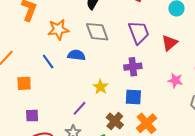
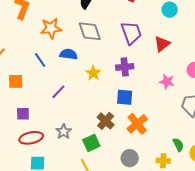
yellow star: (100, 87) -> (93, 73), moved
purple line: (79, 108) -> (58, 92), moved

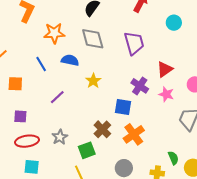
red triangle: (162, 44) -> (165, 69), moved
purple cross: (125, 67) -> (140, 86), moved, turned 36

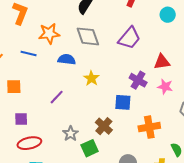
purple trapezoid: (134, 43) -> (129, 38), turned 60
blue line: (41, 64) -> (29, 53), moved, turned -42
red triangle: (165, 69) -> (162, 62), turned 30
orange cross: (134, 134) -> (149, 127), moved, turned 30
gray star: (60, 137) -> (71, 134), moved

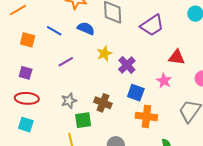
blue line: (29, 53) -> (54, 31), moved
purple cross: (138, 80) -> (127, 65), moved
pink star: (165, 87) -> (164, 81), moved
blue square: (123, 102) -> (136, 93), moved
brown cross: (104, 126) -> (103, 103), turned -36

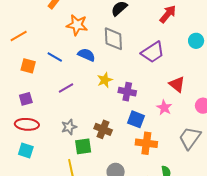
red triangle: (177, 57) -> (177, 84), turned 30
purple cross: (127, 65) -> (127, 92), turned -36
purple square: (26, 73) -> (26, 99), turned -32

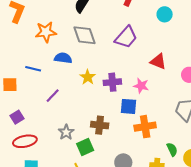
pink star: (164, 108) -> (141, 86), moved

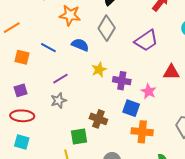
gray diamond: (84, 35) -> (107, 28), turned 35
red triangle: (158, 61) -> (171, 72), turned -36
gray star: (66, 132) -> (59, 100), moved

